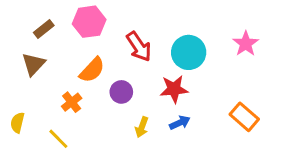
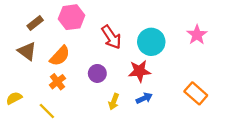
brown triangle: (34, 64) -> (27, 51), turned -36
orange semicircle: (92, 70) -> (60, 56), moved
yellow semicircle: (17, 123) -> (14, 98), turned 49

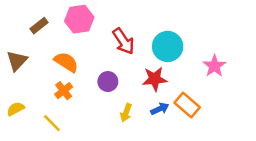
pink star: (197, 35) -> (214, 66), moved
brown triangle: (27, 51) -> (17, 61), moved, turned 36
orange semicircle: (60, 56) -> (66, 62), turned -100
orange rectangle: (196, 93) -> (187, 105), moved

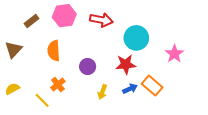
red arrow: (123, 41) -> (101, 20), moved, turned -45
orange semicircle: (66, 62) -> (54, 51), turned -126
orange cross: (64, 91) -> (58, 85), moved

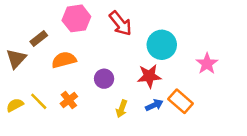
red arrow: (101, 20) -> (120, 23), turned 40
brown rectangle: (31, 21) -> (39, 38), moved
orange semicircle: (54, 51) -> (64, 60), turned 78
yellow line: (42, 100) -> (39, 101), moved

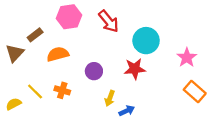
orange cross: (69, 100) -> (62, 90), turned -35
orange rectangle: (181, 101) -> (195, 91), moved
yellow semicircle: (15, 105) -> (14, 104), moved
blue arrow: (154, 105) -> (127, 111), moved

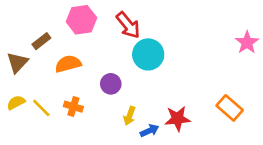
cyan circle: (146, 41) -> (148, 54), moved
pink star: (187, 58) -> (247, 42), moved
red star: (135, 69) -> (178, 119), moved
yellow semicircle: (14, 104) -> (16, 103), moved

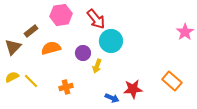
purple circle: (111, 84) -> (83, 53), moved
orange cross: (73, 107) -> (66, 87), moved, turned -32
yellow arrow: (129, 116) -> (97, 66), moved
blue arrow: (150, 131) -> (112, 98), turned 48

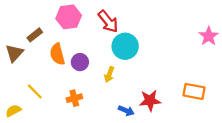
orange semicircle: (51, 48) -> (57, 54), turned -90
purple circle: (83, 53) -> (80, 62), moved
yellow semicircle: (12, 77) -> (13, 111), moved
orange rectangle: (172, 81) -> (194, 91), turned -30

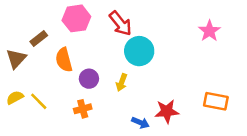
pink star: (209, 36) -> (209, 31), moved
purple circle: (80, 62) -> (89, 79), moved
yellow semicircle: (13, 111) -> (15, 98), moved

